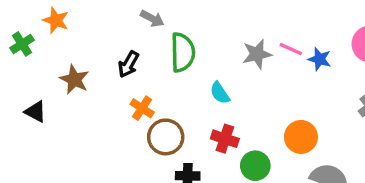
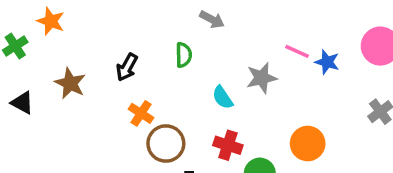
gray arrow: (152, 19) -> (212, 19), moved
green semicircle: (183, 52) -> (184, 55), size x0.6
gray star: (257, 54) -> (262, 78), moved
black triangle: (36, 112) -> (22, 103), moved

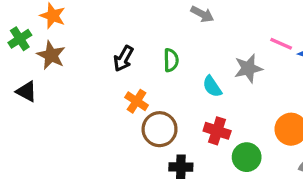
green semicircle: (184, 55) -> (171, 60), moved
brown star: (70, 83) -> (51, 55), moved

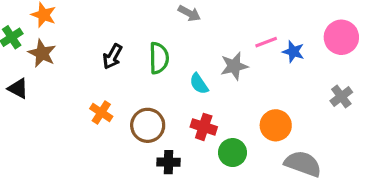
pink line: (281, 44) -> (266, 42), turned -45
green semicircle: (171, 60) -> (159, 58), size x1.4
orange cross: (137, 101) -> (101, 113), moved

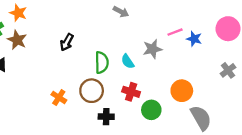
green semicircle: (159, 58) -> (102, 63), moved
orange cross: (101, 113) -> (59, 97), moved
gray semicircle: (303, 164) -> (201, 118), turned 40

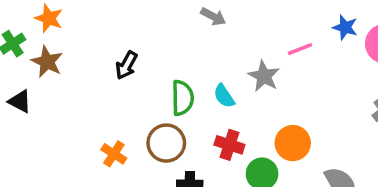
blue star: (194, 39) -> (345, 27), moved
gray star: (152, 49) -> (264, 76), turned -30
orange circle: (182, 91) -> (293, 143), moved

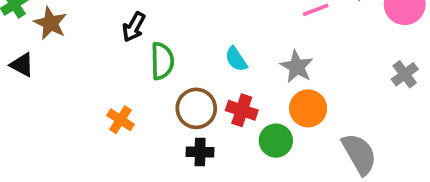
gray star: (264, 76) -> (297, 67), moved
green semicircle: (183, 98) -> (162, 61), moved
brown circle: (166, 143) -> (196, 108), moved

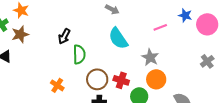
brown star: (50, 23) -> (20, 34), turned 30
cyan semicircle: (236, 59) -> (118, 38), moved, size x1.6

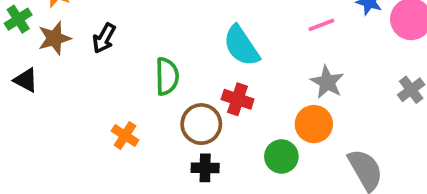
black arrow: (64, 36) -> (104, 38), moved
gray star: (150, 57) -> (327, 82), moved
red cross: (121, 80) -> (238, 99), moved

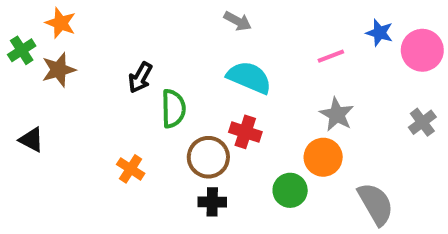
black arrow: (104, 38) -> (140, 77), moved
cyan semicircle: (241, 46) -> (249, 77), turned 147
black triangle: (26, 80) -> (31, 140), moved

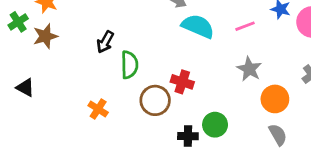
cyan semicircle: (249, 77) -> (198, 26), moved
orange circle: (323, 157) -> (275, 99), moved
black cross: (212, 202) -> (188, 136), moved
gray semicircle: (376, 204) -> (278, 135), size x0.7

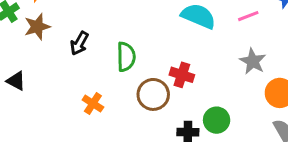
black arrow: (105, 42) -> (79, 43), moved

